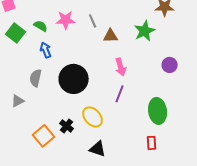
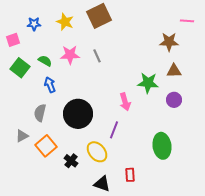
green star: (145, 31) -> (148, 83), moved, turned 30
brown triangle: (111, 36) -> (174, 71), moved
purple line: (120, 94) -> (114, 130), moved
orange square: (44, 136) -> (46, 146), moved
red rectangle: (152, 143) -> (130, 175), moved

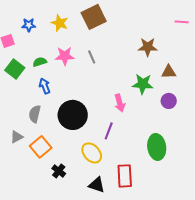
brown star: (169, 42) -> (148, 47), moved
green semicircle: (45, 61) -> (40, 62), turned -48
black cross: (71, 161) -> (59, 171), moved
red rectangle: (130, 175) -> (125, 176), size x1.6

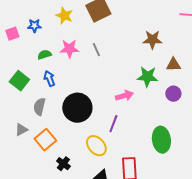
blue star: (29, 25) -> (34, 26), moved
green square: (15, 69) -> (19, 81), moved
pink arrow: (120, 103) -> (124, 96), turned -90

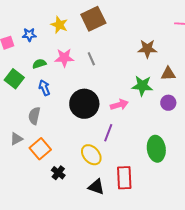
green square: (19, 81) -> (14, 79), moved
black circle: (77, 108) -> (84, 104), moved

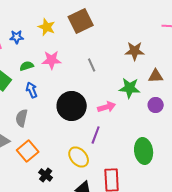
gray line: (91, 59) -> (92, 65), moved

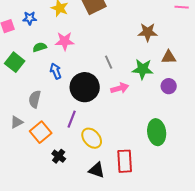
gray line: (92, 65) -> (109, 62), moved
blue arrow: (32, 90) -> (56, 71), moved
purple line: (96, 135) -> (72, 119), moved

